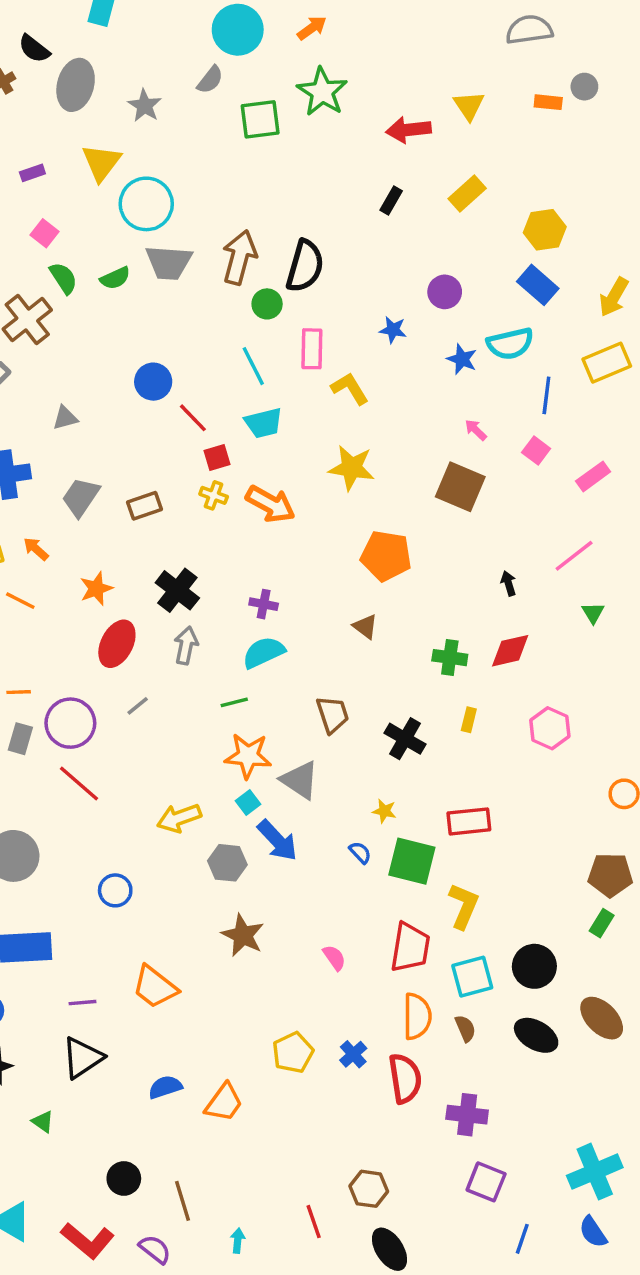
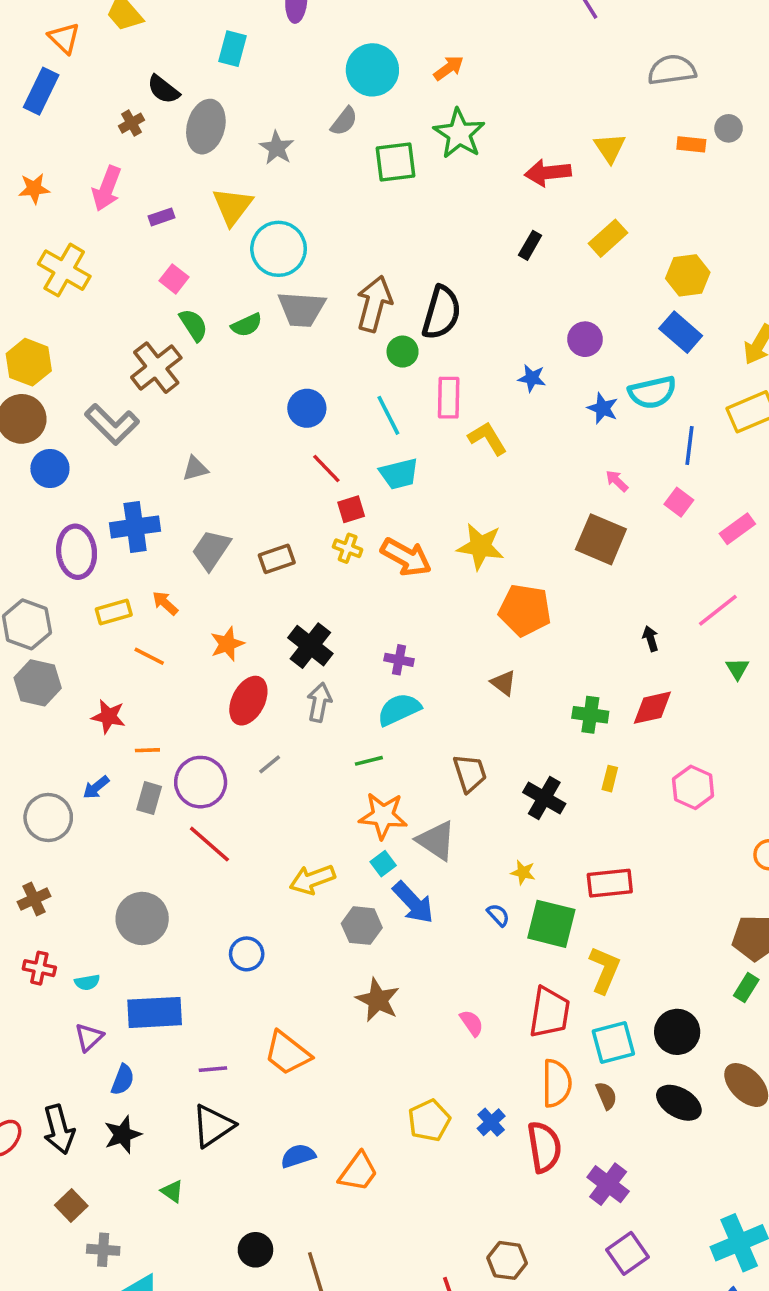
blue circle: (153, 382) -> (307, 408), moved
yellow star: (352, 468) -> (480, 546), moved
purple cross: (467, 1115) -> (608, 1184), turned 30
purple square: (486, 1182) -> (628, 1253), turned 33

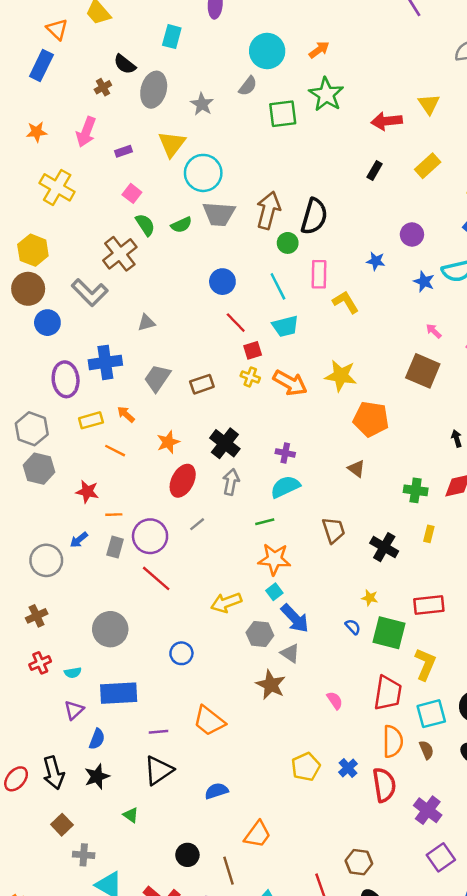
gray triangle: (436, 841) -> (290, 653), moved, size x0.7
red cross: (39, 968) -> (40, 663), turned -35
orange trapezoid: (358, 1172) -> (257, 834), moved

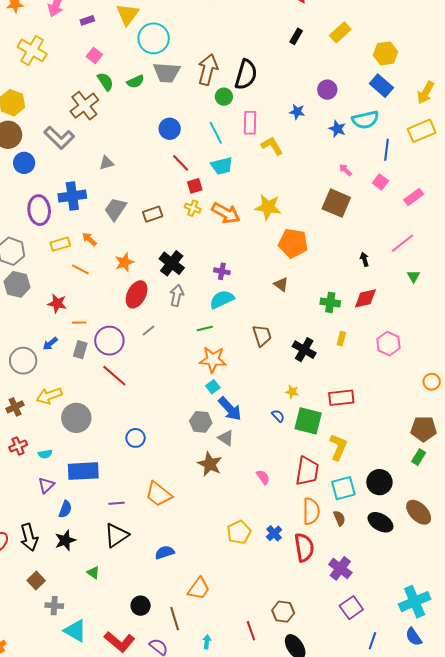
yellow arrow: (226, 603) -> (49, 396), moved

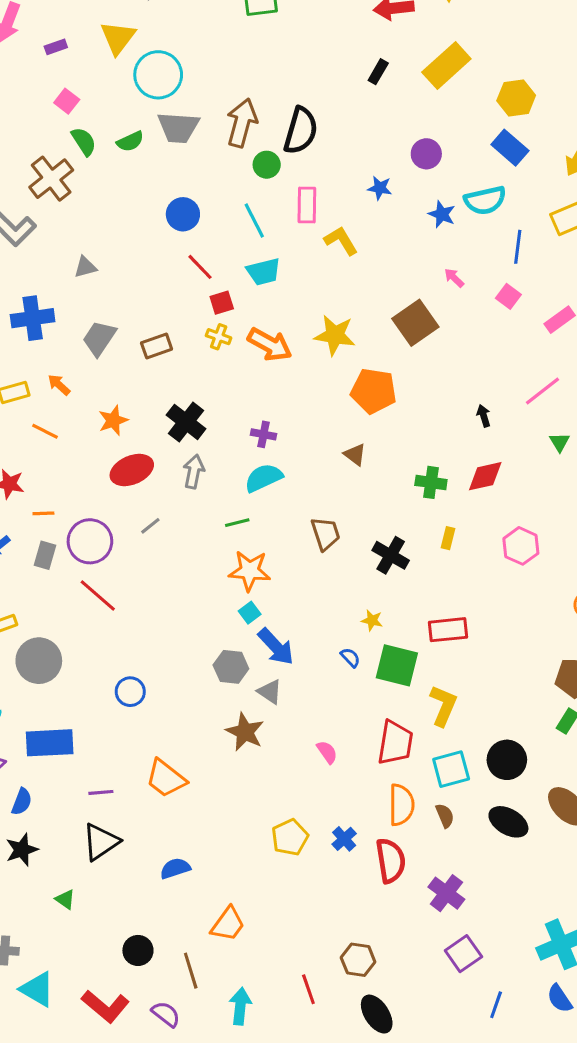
yellow rectangle: (340, 32) -> (446, 65), size x1.4
brown square: (336, 203) -> (415, 323), moved, turned 32
red ellipse: (137, 294) -> (132, 470), turned 40
cyan arrow: (207, 642) -> (240, 1006), size x1.6

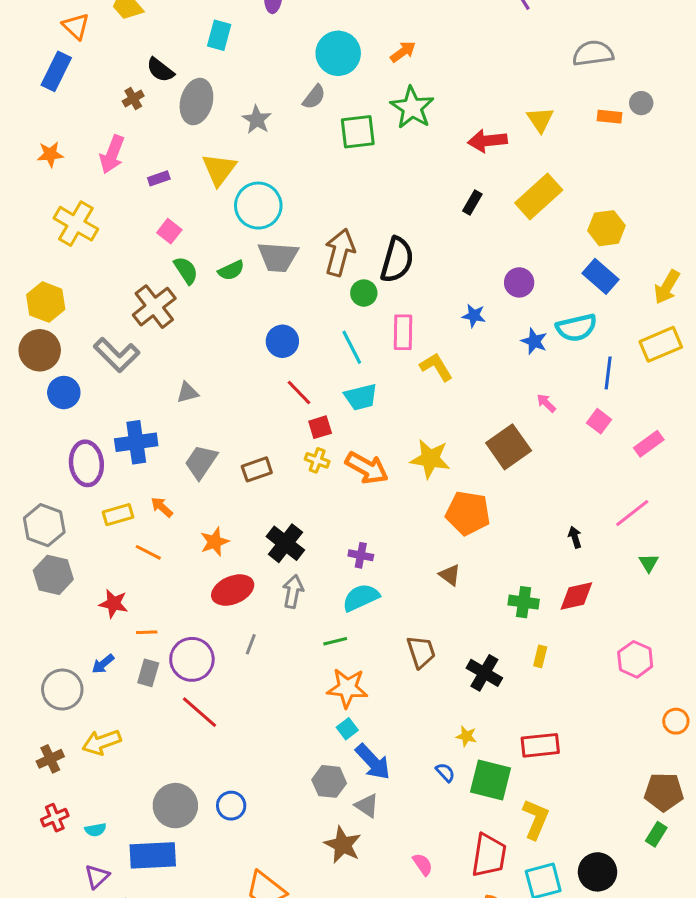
gray line: (150, 526) -> (251, 644), turned -30
pink hexagon: (521, 546) -> (635, 659), moved
gray circle: (39, 661) -> (175, 806), moved

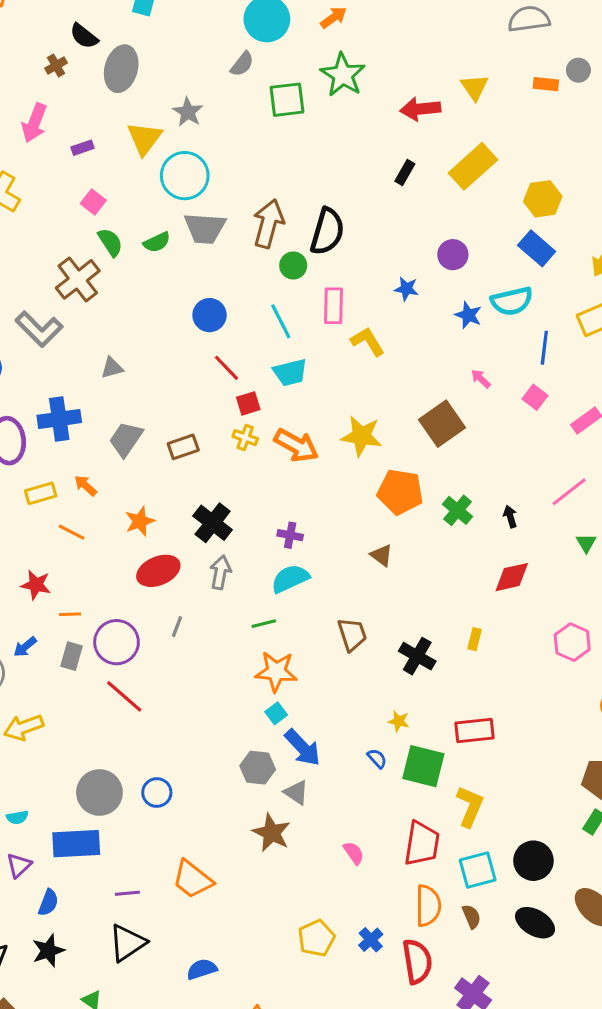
gray star: (257, 120) -> (188, 112), moved
green cross: (524, 602) -> (458, 510), moved, turned 32

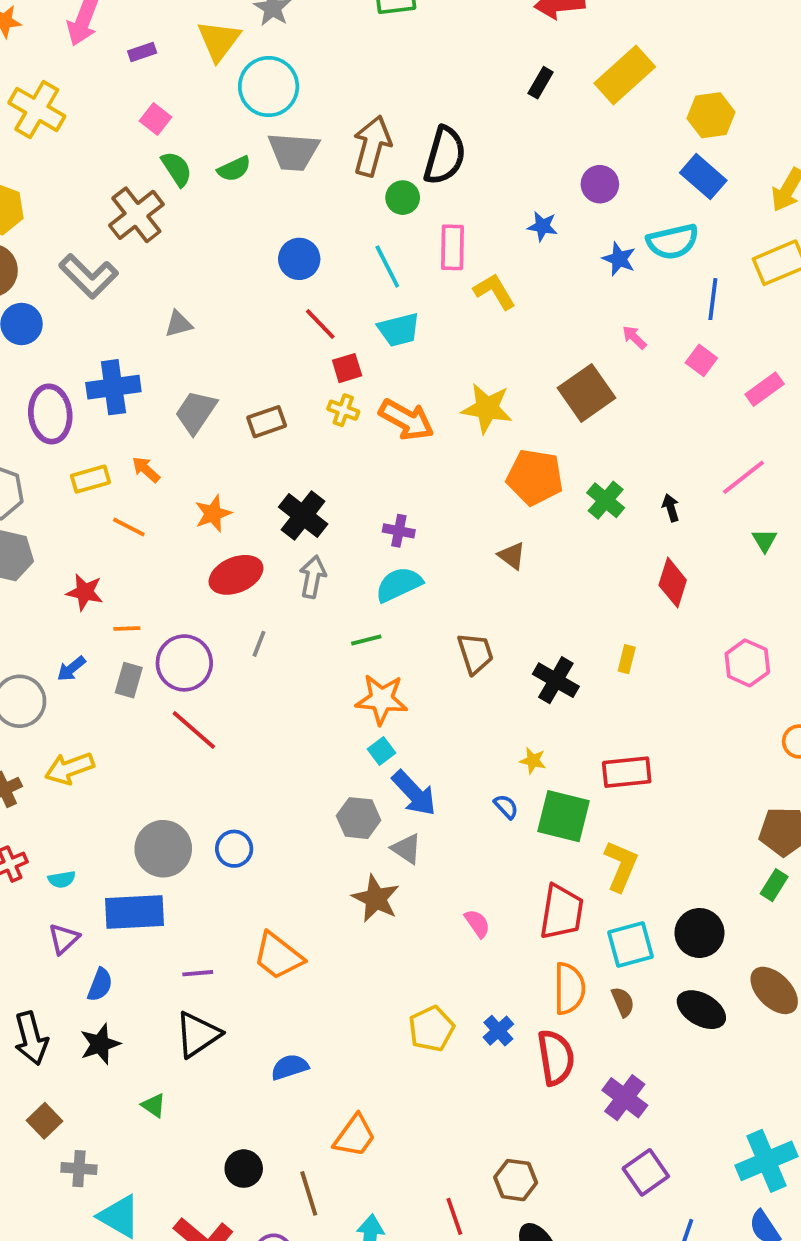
red diamond: (512, 577) -> (673, 583), turned -60

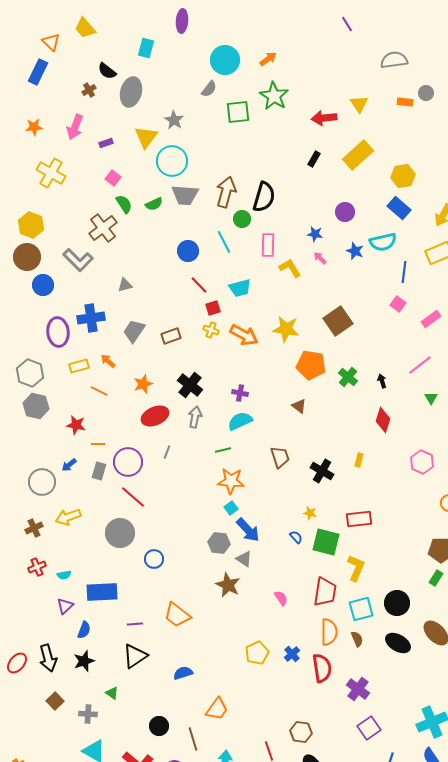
cyan line: (387, 267) -> (224, 242), moved
pink arrow: (634, 337) -> (320, 258), moved
gray circle: (163, 849) -> (120, 533), moved
gray cross: (79, 1169) -> (88, 714), moved

